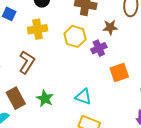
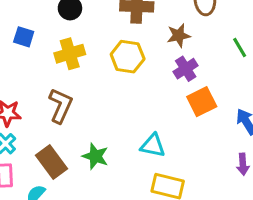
purple cross: (99, 48) -> (186, 69), moved

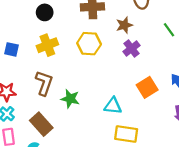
blue square: (24, 37) -> (11, 49), moved
orange square: (202, 102) -> (147, 87), moved
green star: (95, 156) -> (70, 99), moved

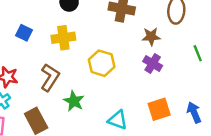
yellow hexagon: (89, 44) -> (102, 63), moved
purple cross: (132, 49) -> (153, 63), turned -35

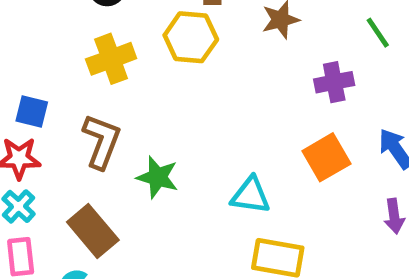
blue square: (24, 33) -> (32, 112), moved
yellow hexagon: (102, 63) -> (191, 37), moved
purple cross: (153, 63) -> (334, 82), moved, turned -30

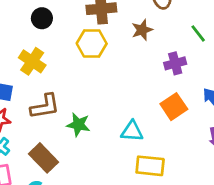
yellow cross: (111, 59) -> (32, 61), moved, turned -32
brown L-shape: (102, 141) -> (45, 106), turned 64

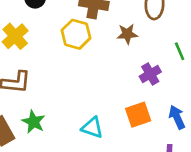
purple cross: (175, 63) -> (150, 74), turned -30
green star: (78, 125) -> (34, 122), moved

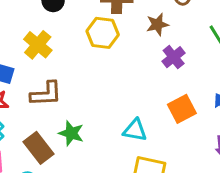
purple cross: (150, 74) -> (174, 57), moved

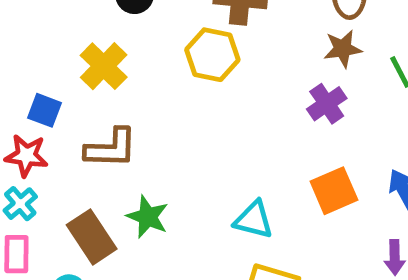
brown star: (157, 24) -> (343, 49), moved

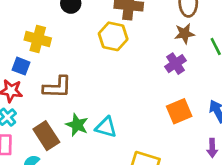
yellow cross: (104, 66) -> (38, 39), moved, turned -30
cyan triangle: (254, 220) -> (106, 127), moved

